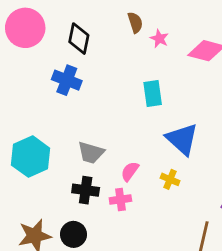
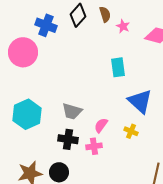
pink circle: (25, 28) -> (23, 52), moved
black diamond: (79, 39) -> (78, 15), moved, turned 30
blue cross: (67, 80) -> (46, 25), moved

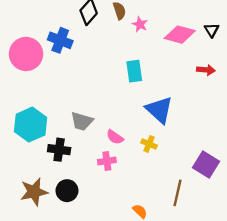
blue cross: (46, 25) -> (60, 40), moved
pink semicircle: (101, 125) -> (115, 137), turned -91
black cross: (68, 139) -> (59, 150), moved

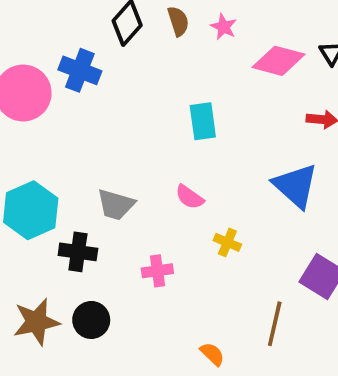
pink star: (140, 24) -> (224, 27), moved
blue triangle: (159, 110) -> (296, 186), moved
pink semicircle: (115, 137) -> (190, 197), moved

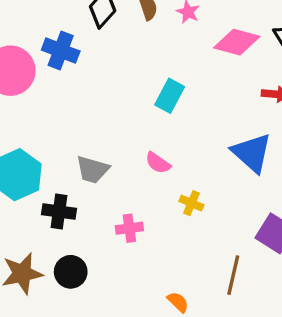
cyan rectangle: (203, 121) -> (170, 96), turned 36

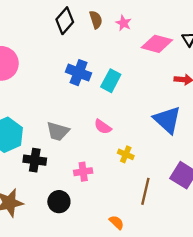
blue cross: (61, 51) -> (79, 73), moved
black circle: (71, 272) -> (59, 202), moved
brown line: (233, 275) -> (145, 191), moved

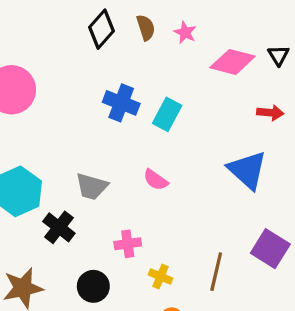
yellow cross: (126, 154) -> (160, 277), moved
black cross: (35, 160) -> (59, 227), turned 30

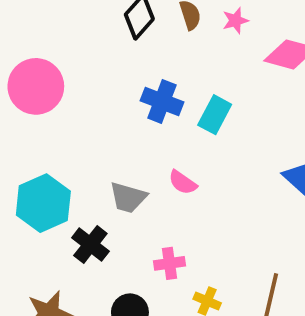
pink star: (185, 32) -> (235, 21), turned 30
pink semicircle: (156, 180) -> (183, 182), moved

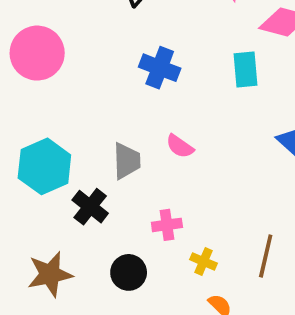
cyan rectangle: (215, 115) -> (246, 69), moved, turned -33
gray trapezoid: (128, 197) -> (127, 161), turned -108

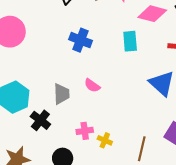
yellow cross: (204, 261) -> (105, 140), moved

